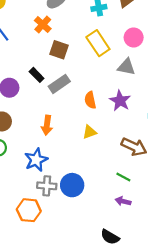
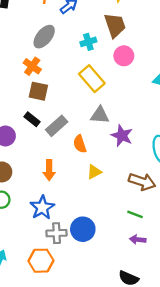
pink circle: (134, 37) -> (124, 56), moved
brown square: (59, 50) -> (38, 91), moved
gray triangle: (126, 67) -> (100, 115), moved
orange semicircle: (90, 100) -> (80, 144), moved

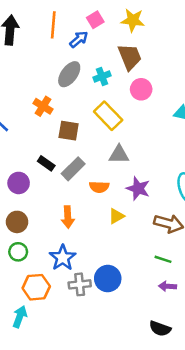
gray ellipse: (44, 37) -> (69, 74), moved
brown square: (38, 91) -> (69, 131), moved
purple star: (122, 136) -> (138, 188), moved
orange semicircle: (80, 144) -> (99, 187), turned -66
orange hexagon: (41, 261) -> (36, 287), moved

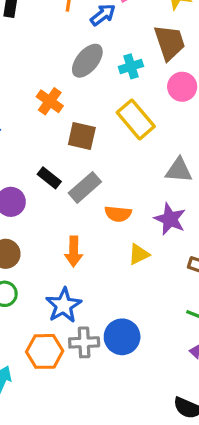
gray triangle: (119, 155) -> (179, 170), moved
orange hexagon: (36, 287) -> (45, 351), moved

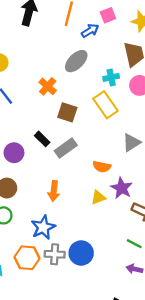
cyan cross: (131, 66) -> (111, 77), moved
gray triangle: (179, 170) -> (131, 143), turned -42
orange semicircle: (118, 214) -> (102, 167), moved
purple star: (170, 219) -> (122, 188), moved

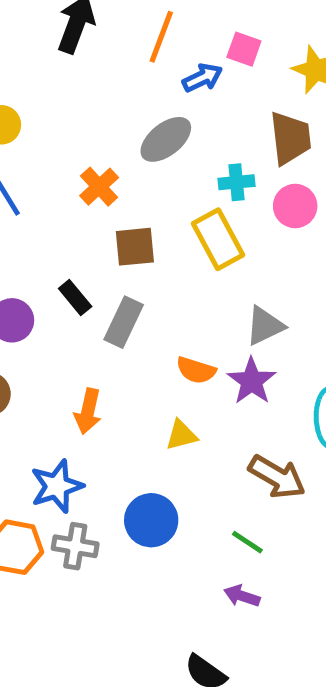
pink square: (108, 15) -> (244, 49), turned 35
brown square: (67, 112) -> (135, 247), turned -30
gray rectangle: (66, 148) -> (124, 322), turned -35
purple star: (122, 188) -> (252, 381), moved
blue circle: (81, 253) -> (151, 520), moved

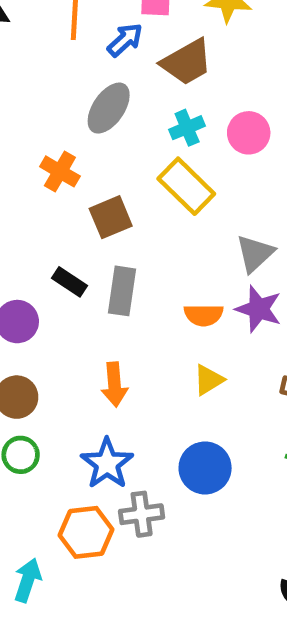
brown trapezoid: (290, 138) -> (187, 62), moved, turned 84

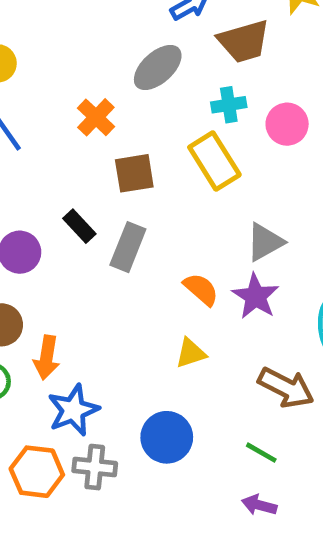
orange semicircle: (204, 315) -> (201, 289), turned -153
orange arrow: (114, 385) -> (47, 357), moved

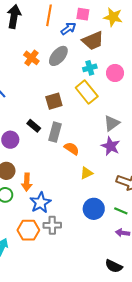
orange cross: (96, 117) -> (31, 58), moved
orange semicircle: (201, 289) -> (72, 149), moved
blue circle: (167, 437) -> (94, 209), moved

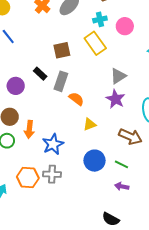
blue star: (40, 203) -> (53, 144), moved

